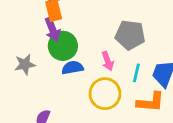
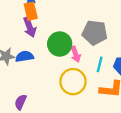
green circle: (63, 46) -> (60, 44), moved
blue semicircle: (73, 68) -> (25, 56), moved

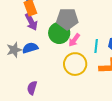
gray pentagon: (95, 33) -> (67, 19), moved
pink arrow: (76, 54) -> (74, 40), turned 64

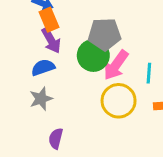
pink arrow: (74, 40) -> (116, 65), size x1.5
blue semicircle: (30, 48) -> (43, 67), moved
gray star: (14, 50) -> (41, 99), moved

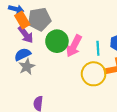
gray pentagon: (105, 34) -> (39, 19), moved
gray star: (41, 99) -> (27, 67), moved
yellow circle: (119, 101) -> (94, 74), moved

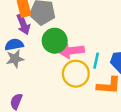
pink arrow: (74, 46) -> (71, 51), turned 40
yellow circle: (94, 74) -> (76, 74), moved

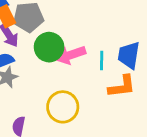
yellow circle: (76, 74) -> (63, 107), moved

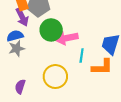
cyan line: (102, 60) -> (82, 56), moved

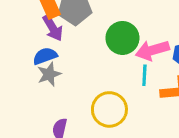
green circle: (51, 30) -> (122, 38), moved
pink arrow: (67, 38) -> (152, 50), moved

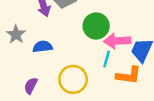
blue semicircle: (45, 56) -> (43, 47), moved
gray star: (49, 74) -> (16, 34), moved, turned -30

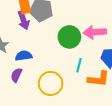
pink arrow: (117, 41) -> (95, 32), moved
purple semicircle: (31, 86) -> (16, 75), moved

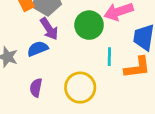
purple arrow: (24, 20) -> (49, 29), moved
blue semicircle: (24, 56) -> (38, 49), moved

